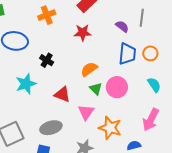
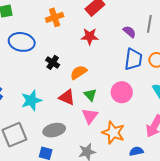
orange semicircle: (89, 69) -> (79, 72), moved
cyan star: (26, 84) -> (31, 100), moved
green triangle: (96, 89) -> (90, 95), moved

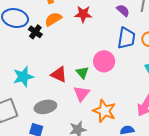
black cross: (53, 62) -> (35, 32), moved
orange semicircle: (79, 72) -> (53, 19), moved
pink circle: (122, 92) -> (104, 61), moved

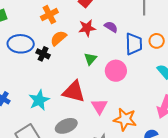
purple semicircle: (123, 10) -> (111, 27), moved
green triangle: (82, 73) -> (90, 59), moved, turned 32
red triangle: (59, 74) -> (74, 92), size x1.4

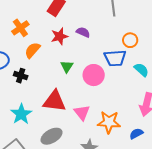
blue trapezoid: (134, 44) -> (115, 58), moved, turned 95
black cross: (43, 54) -> (21, 76), moved

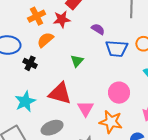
red star: (59, 36) -> (62, 19), moved
blue trapezoid: (115, 58) -> (117, 49), moved
pink circle: (94, 75) -> (119, 93), moved

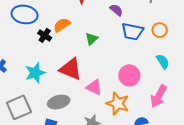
orange semicircle: (45, 40) -> (62, 25), moved
pink triangle: (85, 109) -> (94, 87), turned -42

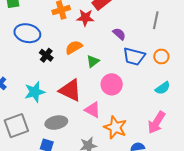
orange semicircle: (62, 25) -> (74, 47), moved
cyan semicircle: (163, 61) -> (163, 88), turned 84
pink circle: (129, 75) -> (112, 84), moved

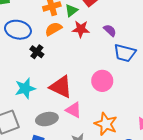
red star: (85, 18) -> (81, 29), moved
orange semicircle: (74, 47) -> (53, 29), moved
green triangle: (93, 61) -> (71, 10), moved
pink triangle: (93, 110) -> (74, 110), moved

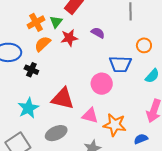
blue trapezoid: (125, 53) -> (120, 64), moved
pink triangle: (74, 110) -> (90, 116), moved

